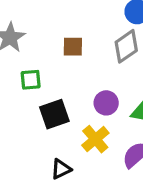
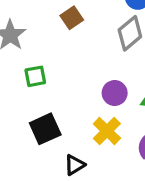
brown square: (73, 47) -> (72, 18), moved, turned -30
black square: (54, 114) -> (45, 129), moved

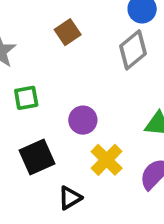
purple circle: (115, 93) -> (83, 120), moved

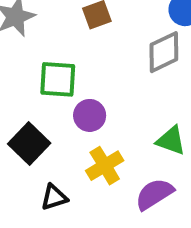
green square: (26, 98) -> (58, 79), moved, size x1.4
black square: (37, 157) -> (29, 144), turned -36

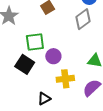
black square: (29, 144) -> (25, 64), moved
yellow cross: (105, 166) -> (65, 79), turned 36

